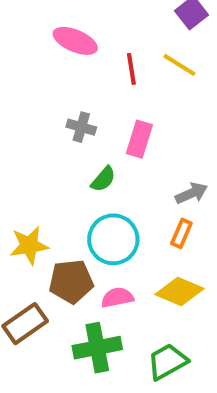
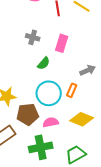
orange rectangle: (181, 233) -> (72, 90), moved

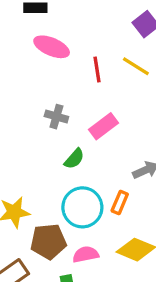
pink rectangle: (62, 43) -> (103, 126), turned 36

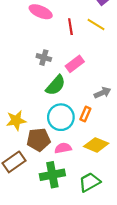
green semicircle: (74, 159) -> (56, 85), size x1.5

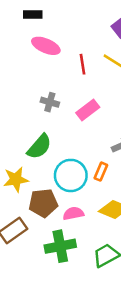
green semicircle: (56, 85) -> (39, 147), moved

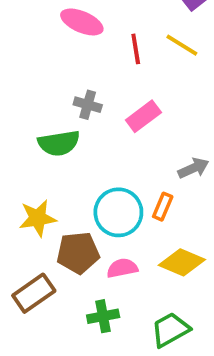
green semicircle: (39, 147) -> (59, 143), moved, turned 40
green cross: (60, 246) -> (103, 316), size x0.7

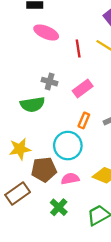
orange rectangle: (163, 207) -> (84, 120), moved
green cross: (103, 316) -> (59, 207), turned -36

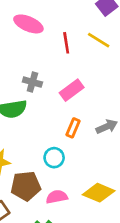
cyan circle: (68, 146) -> (54, 158), size x0.6

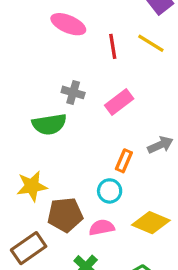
orange rectangle: (73, 128) -> (124, 161), moved
cyan circle: (54, 158) -> (110, 191), moved

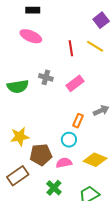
pink ellipse: (68, 24) -> (31, 36), moved
green semicircle: (49, 124) -> (18, 86), moved

